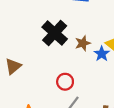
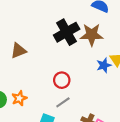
brown star: (83, 43) -> (92, 35), moved, size x1.5

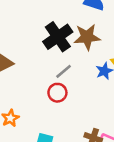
gray line: (63, 102) -> (64, 71), moved

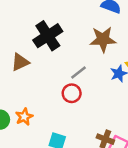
black cross: (58, 37) -> (48, 36), moved

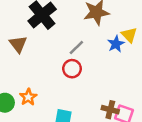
brown triangle: (20, 62) -> (18, 44), turned -36

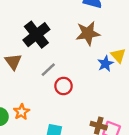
gray line: (76, 47) -> (48, 70), moved

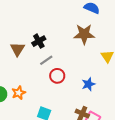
black cross: (36, 35) -> (39, 41), moved, size x0.6
blue star: (105, 64) -> (88, 84), moved

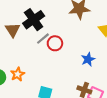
black cross: (39, 41) -> (34, 20), size x1.5
red circle: (57, 76) -> (55, 43), moved

